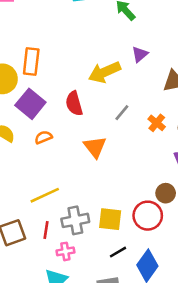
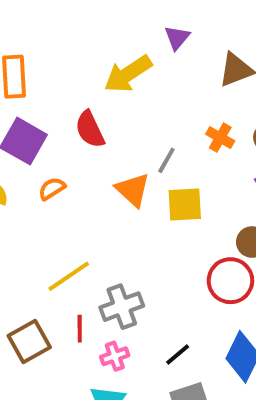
gray line: (122, 113) -> (166, 160), moved
yellow square: (110, 219) -> (185, 205), moved
black line: (118, 252) -> (178, 355), moved

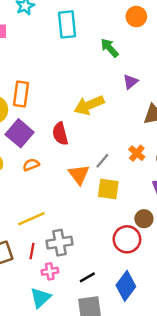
purple triangle: (177, 38) -> (130, 82), moved

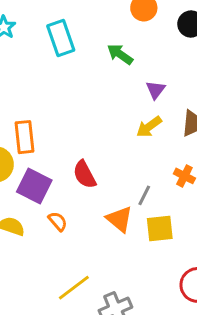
yellow arrow: (89, 105) -> (149, 127), moved, size x0.7
orange semicircle: (31, 165) -> (58, 221), turned 84

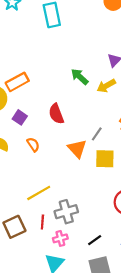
green arrow: (120, 54) -> (80, 77), moved
orange rectangle: (25, 137) -> (17, 82), turned 60
purple square: (34, 186) -> (20, 117), size x0.6

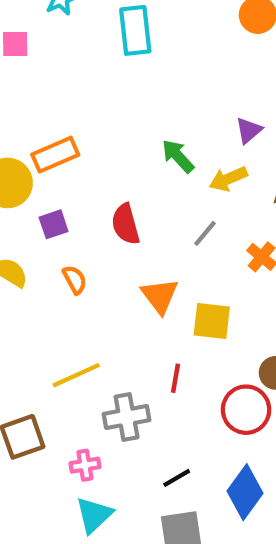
purple square: (20, 117) -> (54, 224), turned 32
gray line: (97, 134) -> (205, 233), moved
red line: (42, 222) -> (176, 378), moved
pink cross: (60, 238) -> (85, 465), moved

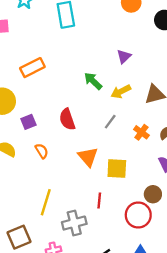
purple triangle: (249, 130) -> (124, 56), moved
orange rectangle: (55, 155) -> (32, 68), moved
yellow line: (76, 375) -> (46, 202), turned -45

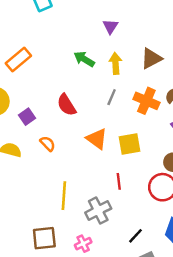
yellow arrow: (121, 92) -> (116, 63), turned 126
orange cross: (141, 132) -> (146, 101), size x1.5
brown square: (19, 237) -> (44, 238), turned 30

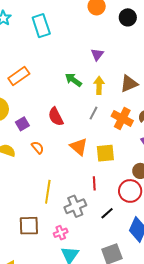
black line: (136, 236) -> (107, 213), moved

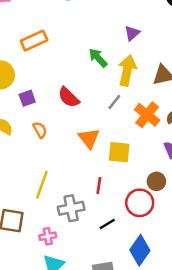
yellow arrow: (99, 85) -> (127, 70), size x1.4
red semicircle: (56, 117) -> (69, 97), turned -30

